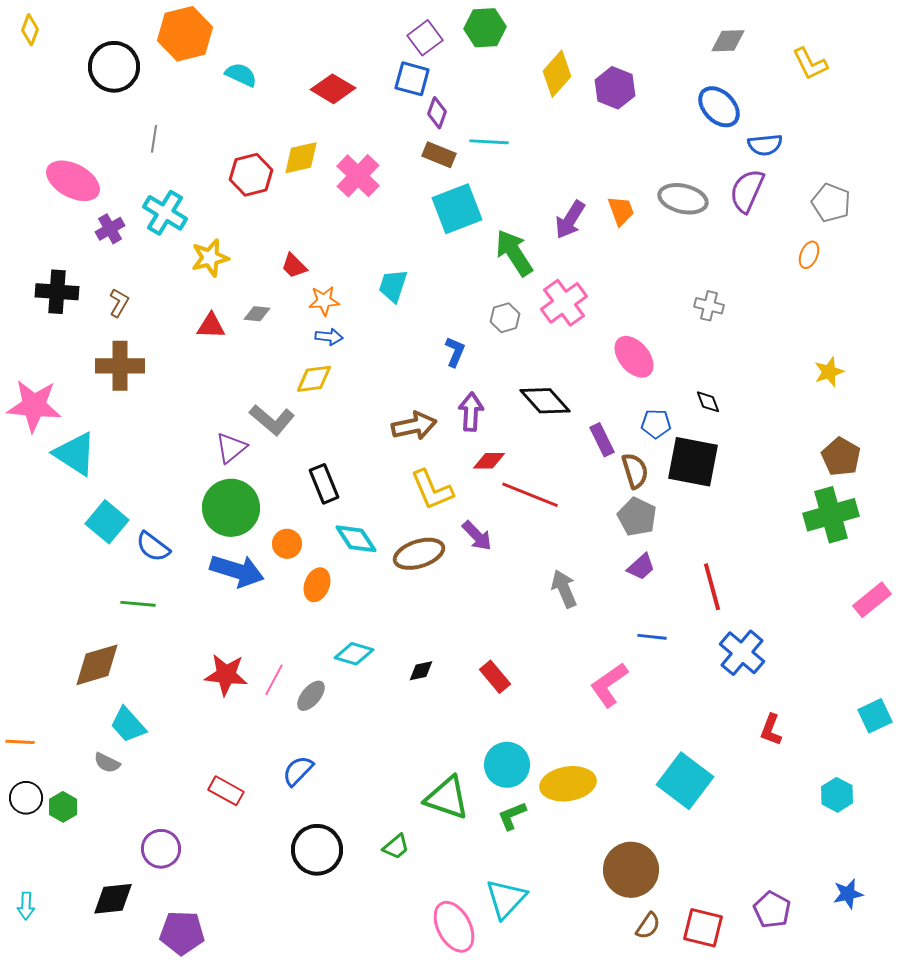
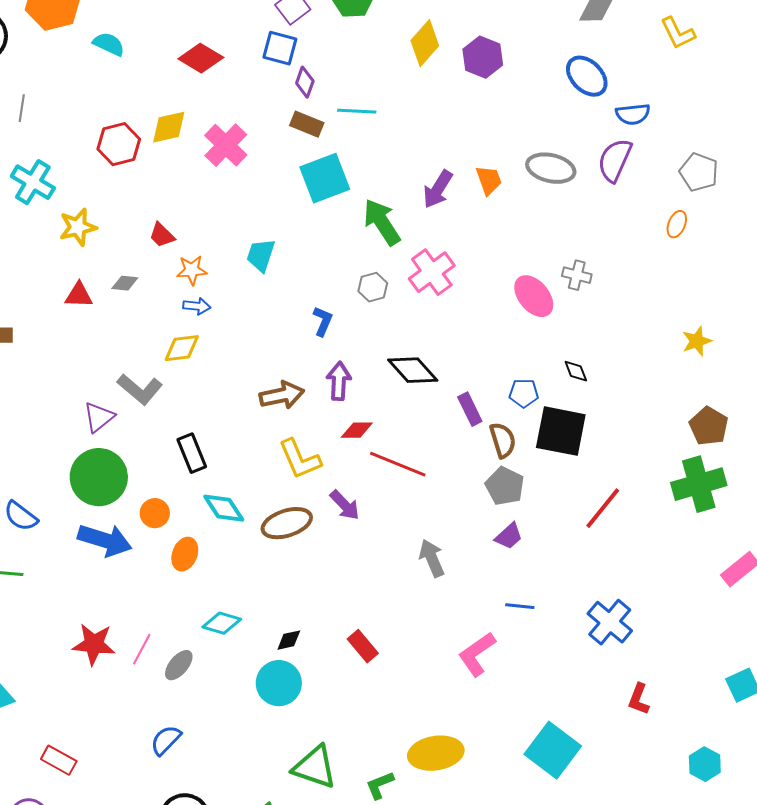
pink ellipse: (634, 357) -> (534, 296), moved
red line: (712, 587) -> (603, 508), moved, turned 54
cyan circle: (507, 765) -> (279, 683), moved
red rectangle: (226, 791) -> (59, 760), moved

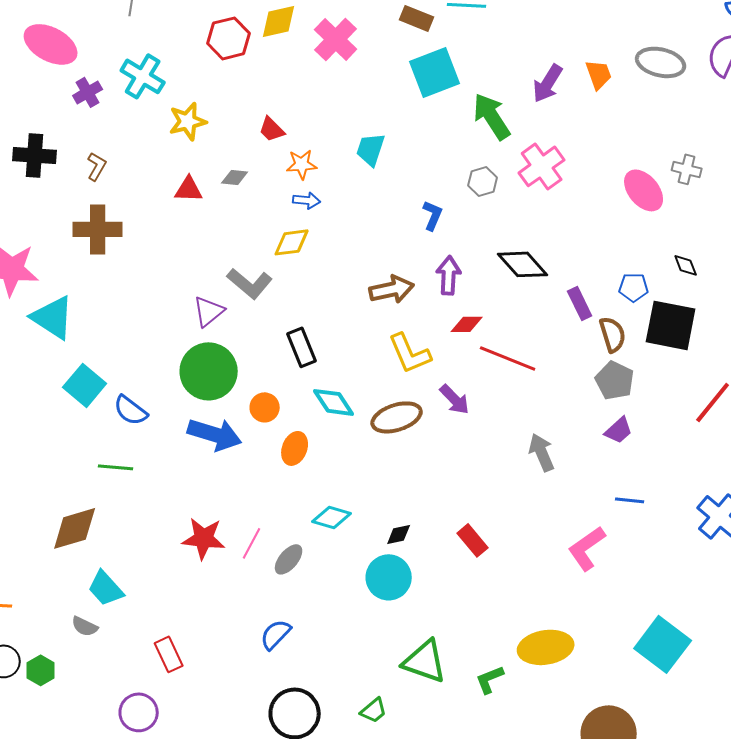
red rectangle: (59, 760) -> (169, 654), turned 36

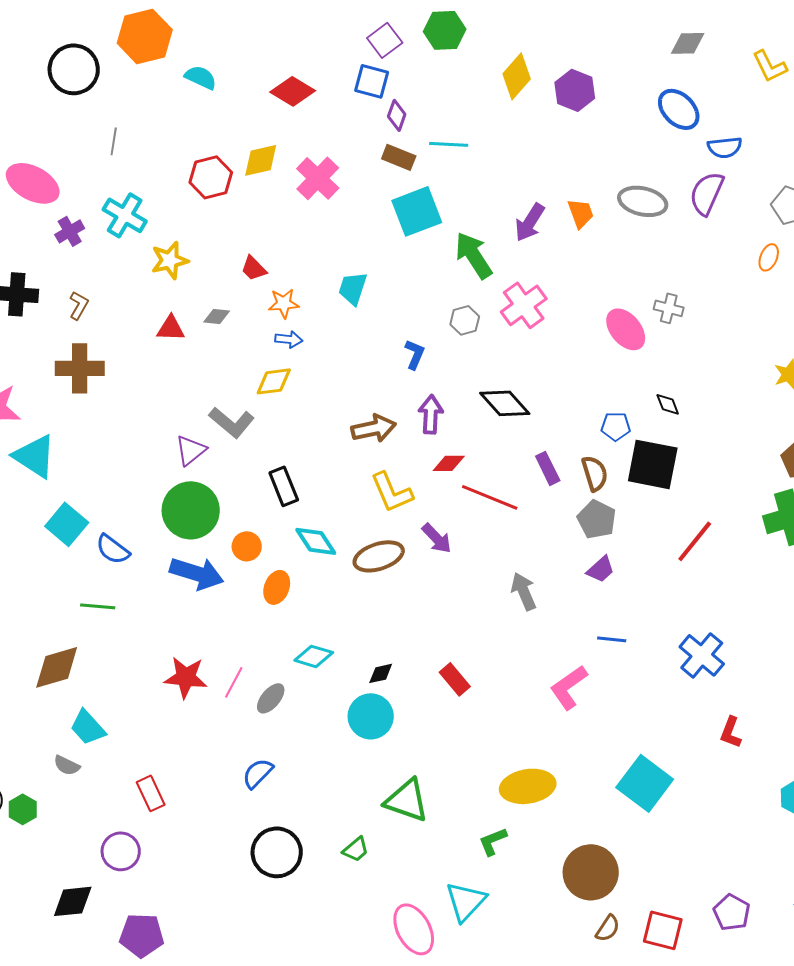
purple rectangle: (580, 303) -> (548, 468), moved
green L-shape: (490, 679) -> (493, 841), moved

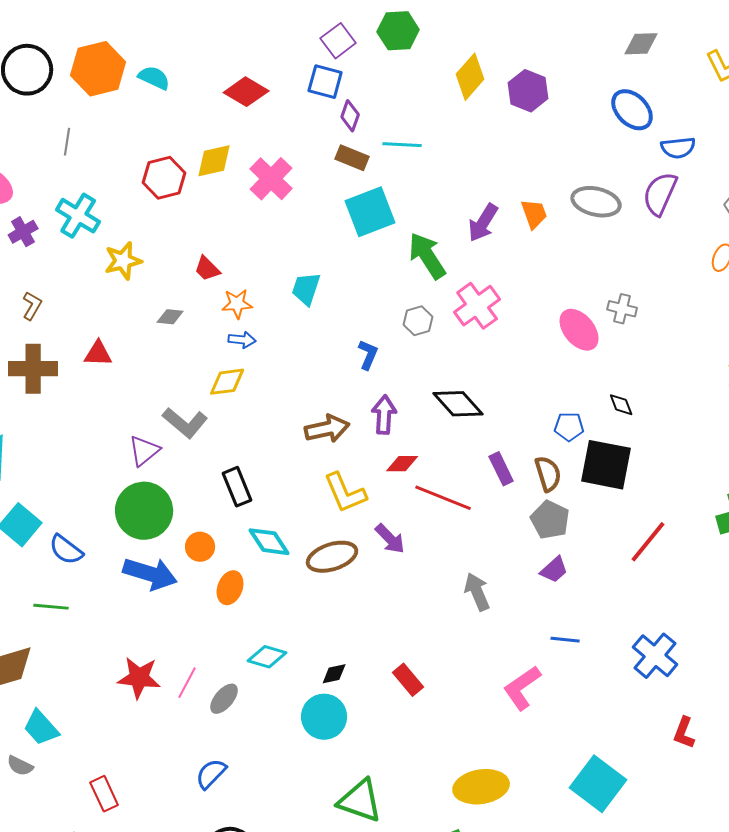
orange hexagon: (145, 36) -> (98, 69), moved
red triangle: (171, 328) -> (98, 354), moved

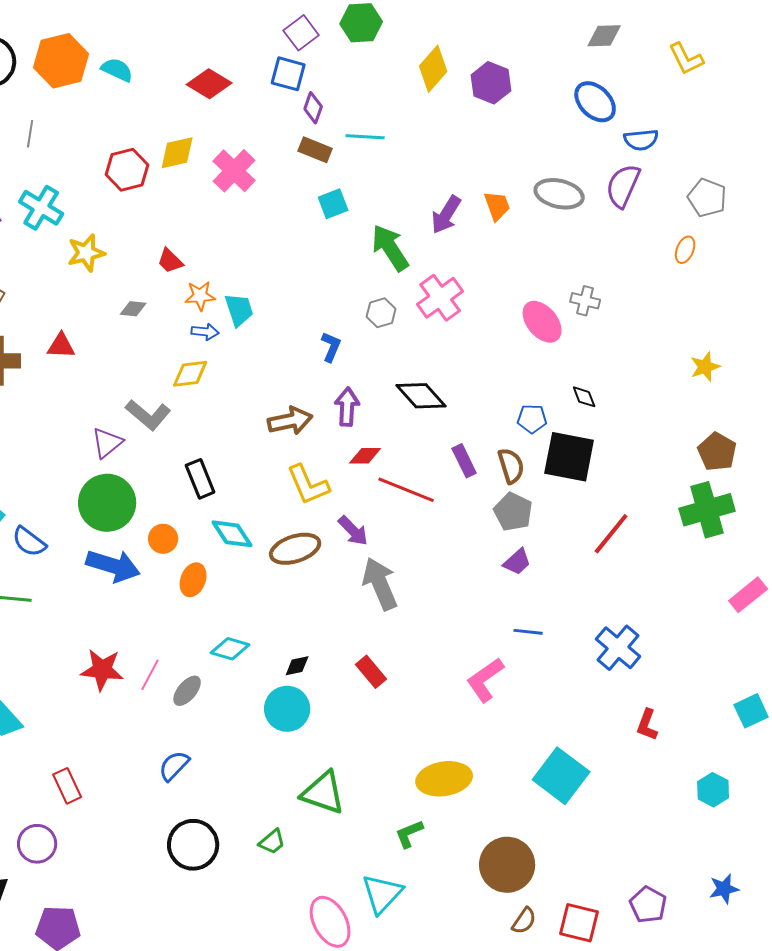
cyan square: (370, 212) -> (333, 204), size x0.6
cyan trapezoid: (306, 289) -> (239, 310), moved, turned 144
gray arrow: (477, 592) -> (380, 584), moved, size x1.4

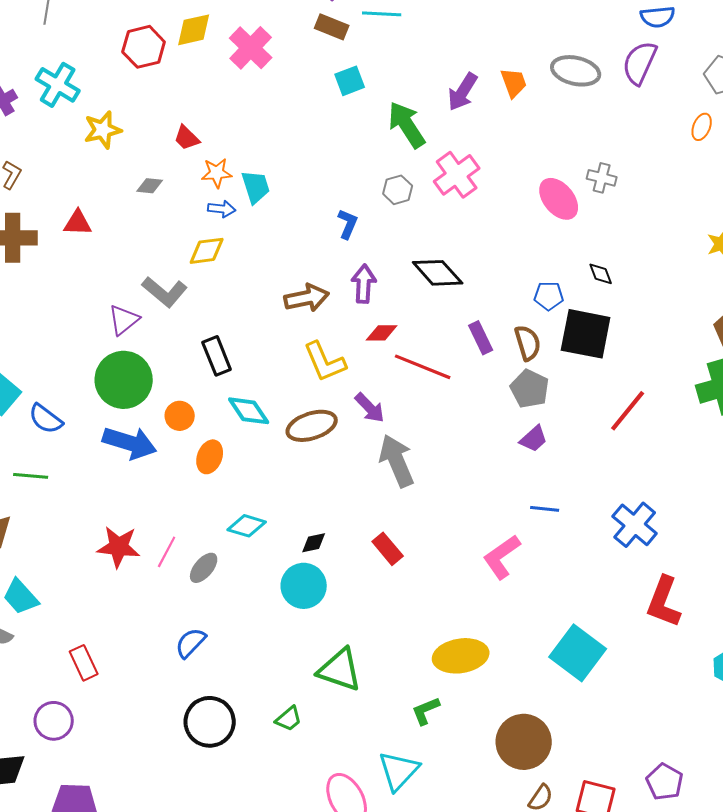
red L-shape: (647, 725) -> (664, 602), size x1.6

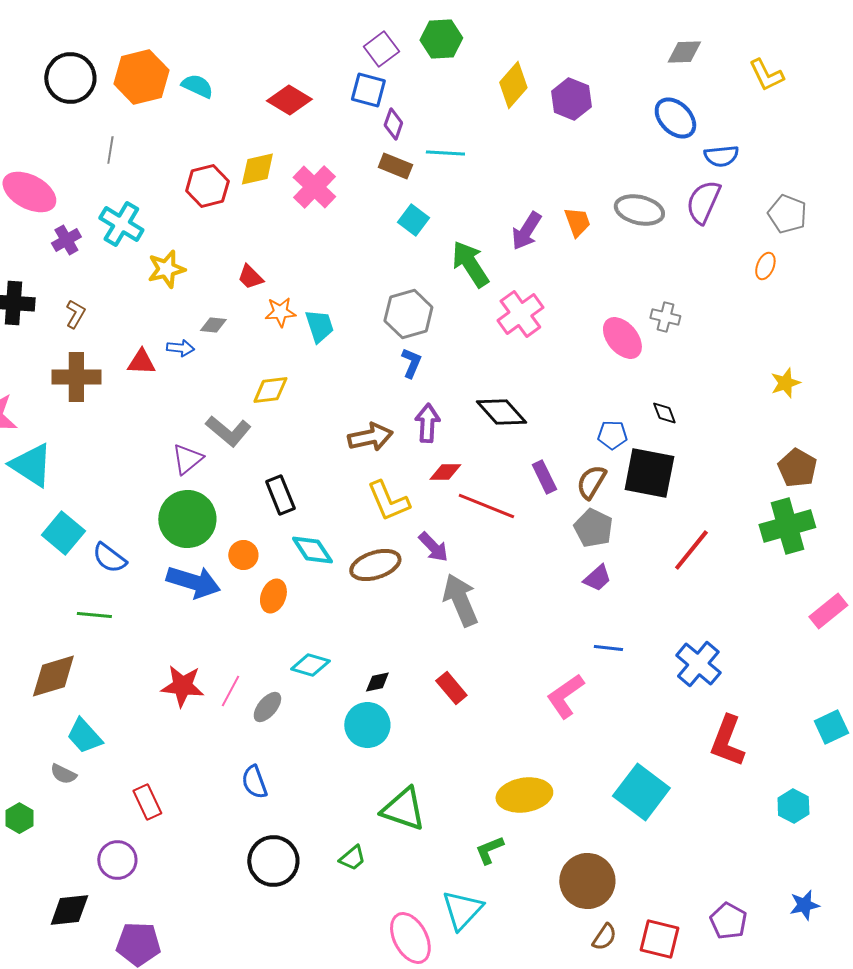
cyan square: (350, 81) -> (413, 220), turned -32
gray hexagon: (398, 190) -> (408, 314), moved, size x1.6
blue arrow: (222, 209) -> (180, 348), moved
brown semicircle: (528, 343) -> (591, 482), turned -132
blue semicircle: (191, 643) -> (254, 782), turned -64

